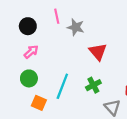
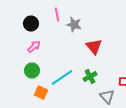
cyan line: (62, 86) -> (62, 78), turned 35

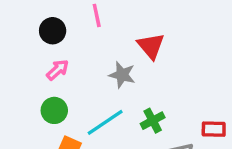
gray star: (74, 25) -> (122, 75), moved
red triangle: (94, 47) -> (151, 46), moved

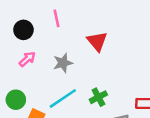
gray star: (122, 75) -> (63, 63), moved, turned -30
green circle: (54, 110) -> (16, 100), moved

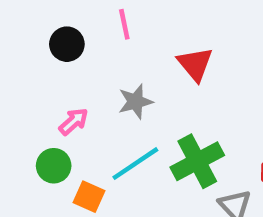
pink arrow: (27, 59) -> (74, 122), moved
green cross: (98, 97) -> (197, 161), size x1.6

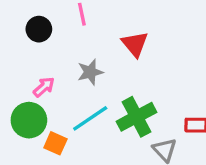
green circle: (54, 166) -> (29, 120), size x1.4

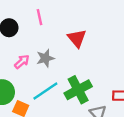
pink arrow: (44, 87) -> (22, 62), moved

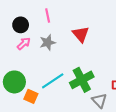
gray star: (45, 58) -> (48, 43), moved
pink arrow: (22, 62) -> (24, 44), moved

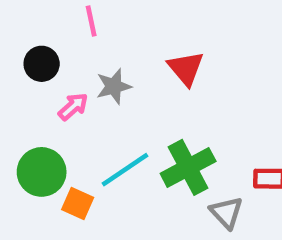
pink line: (48, 16) -> (91, 21), moved
black circle: (21, 25) -> (42, 64), moved
pink arrow: (24, 44) -> (73, 107), moved

